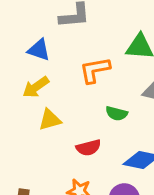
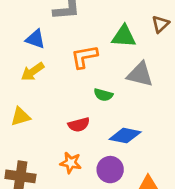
yellow triangle: (50, 120) -> (20, 117), moved

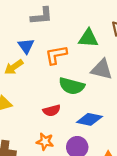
blue triangle: (35, 39) -> (26, 46), moved, turned 36
green semicircle: (103, 95) -> (72, 86), size x1.6

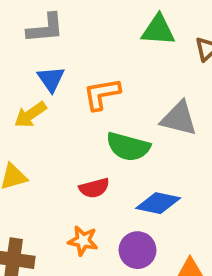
gray L-shape: (42, 16) -> (45, 28), moved
green triangle: (88, 38) -> (158, 30), moved

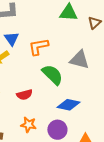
green semicircle: (128, 147) -> (52, 75), turned -150
red semicircle: (94, 188) -> (24, 95), moved

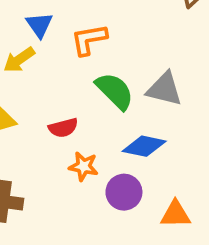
gray triangle: (79, 60) -> (164, 89), moved
orange star: (28, 125) -> (83, 166), moved

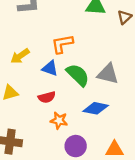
blue triangle: (39, 25) -> (50, 68), moved, turned -35
purple circle: (124, 192) -> (76, 146), moved

